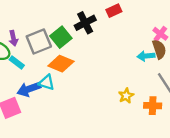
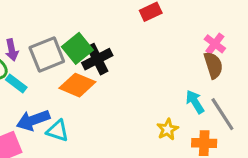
black cross: (85, 23) -> (97, 59), moved
cyan arrow: (146, 56) -> (195, 102), moved, turned 63
cyan triangle: (47, 82) -> (58, 131), moved

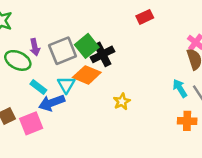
cyan rectangle: (16, 84) -> (38, 87), moved
yellow star: (167, 129) -> (122, 102), moved
cyan triangle: (58, 131) -> (66, 85), moved, turned 42

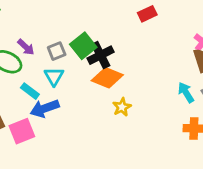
purple arrow: (35, 47) -> (26, 47), turned -35
gray square: (63, 51) -> (57, 51), size x0.6
orange diamond: (87, 75) -> (107, 78), moved
cyan triangle: (66, 85) -> (54, 76), moved

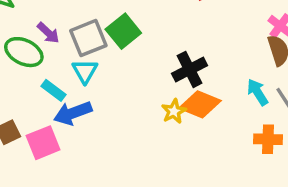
gray square: (57, 51) -> (88, 38), size x1.5
black cross: (101, 55) -> (190, 69), moved
orange diamond: (107, 78) -> (200, 104), moved

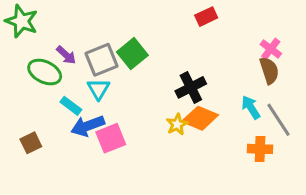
pink square: (43, 143) -> (111, 138), moved

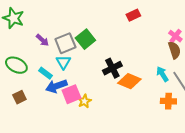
green ellipse: (45, 72) -> (16, 65), moved
black cross: (191, 87) -> (112, 68), moved
yellow star: (177, 124) -> (84, 101), moved

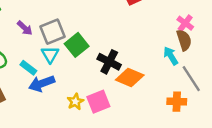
green square: (85, 39) -> (77, 45), moved
black cross: (112, 68) -> (109, 62), turned -36
cyan arrow: (162, 74) -> (171, 56), moved
pink square: (71, 94) -> (98, 102), moved

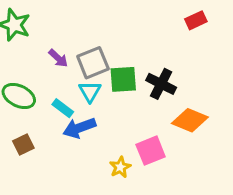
green square: (77, 45) -> (123, 79), turned 35
black cross: (109, 62) -> (161, 84), moved
yellow star: (75, 102) -> (120, 167), moved

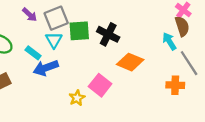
pink square: (151, 151) -> (100, 85), turned -30

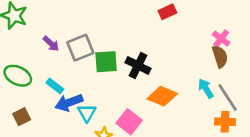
cyan triangle: (54, 40) -> (87, 113), moved
cyan arrow: (169, 41) -> (206, 88), moved
orange cross: (175, 85) -> (225, 122), moved

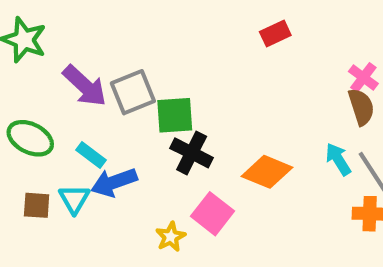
purple arrow: (51, 44) -> (85, 86), size x1.6
black cross: (138, 65) -> (192, 153), moved
cyan triangle: (87, 113) -> (74, 199), moved
brown square: (22, 117) -> (37, 205), turned 30

